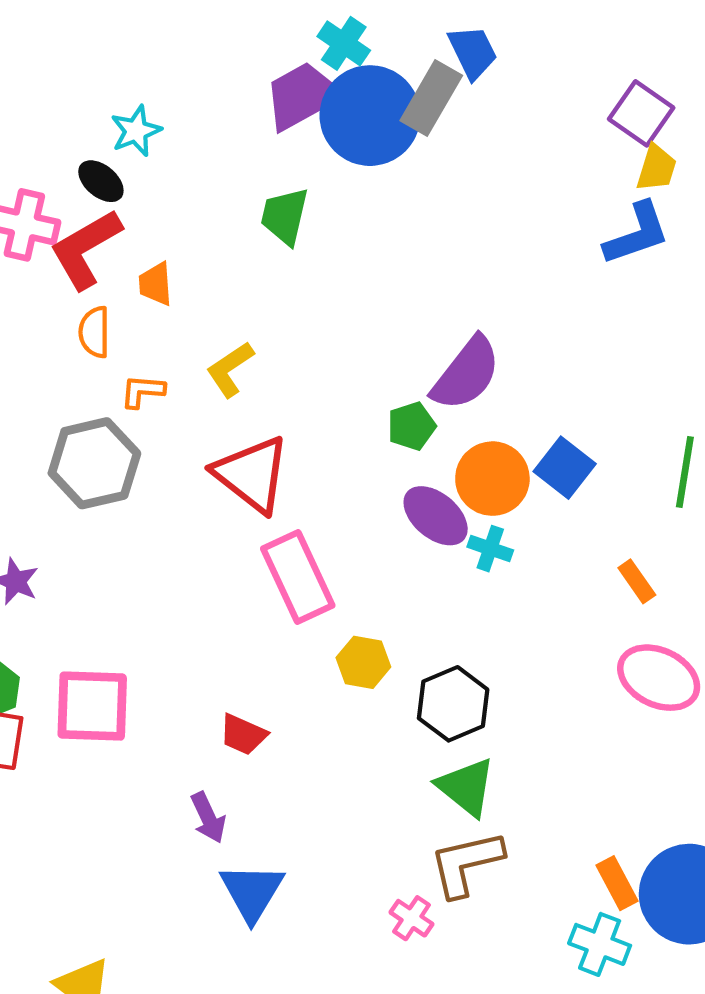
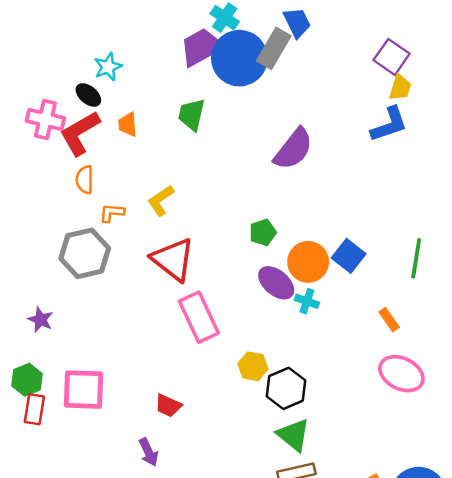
orange trapezoid: (156, 284) -> (128, 124), moved
purple semicircle: (466, 374) -> (293, 149), moved
yellow hexagon: (363, 662) -> (253, 366), moved

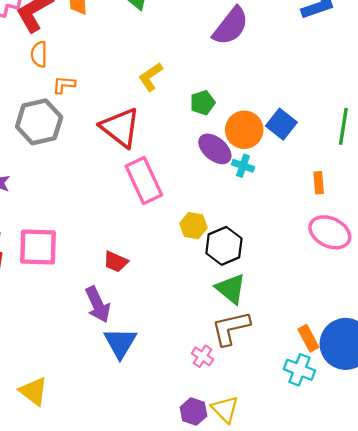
yellow L-shape: (161, 201) -> (151, 77), moved
orange rectangle: (389, 320) -> (319, 183), turned 30
purple arrow: (149, 452) -> (98, 304), size x1.4

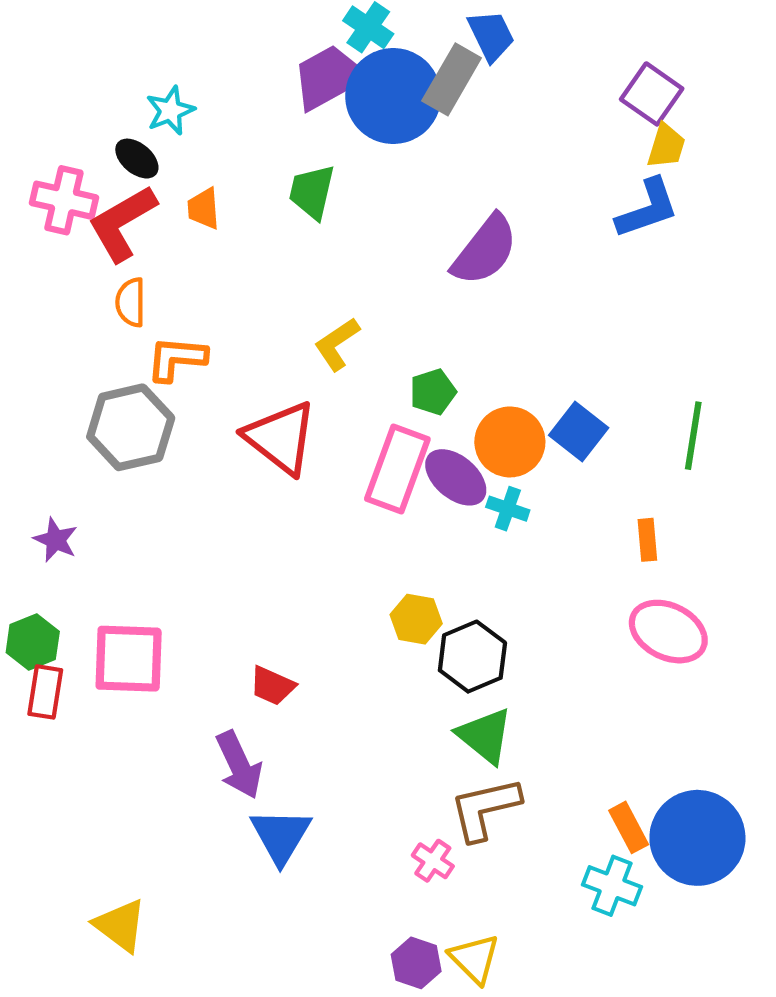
orange L-shape: (64, 85) -> (176, 359), size x1.4
pink rectangle: (144, 180) -> (397, 469), moved, turned 45

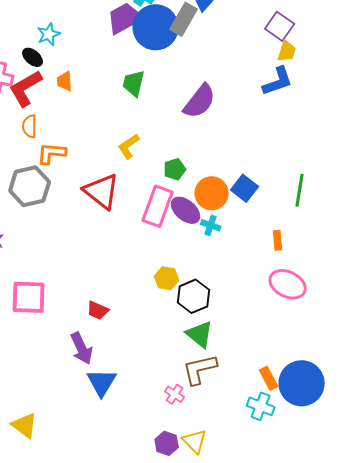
green trapezoid: (312, 192) -> (134, 83), moved

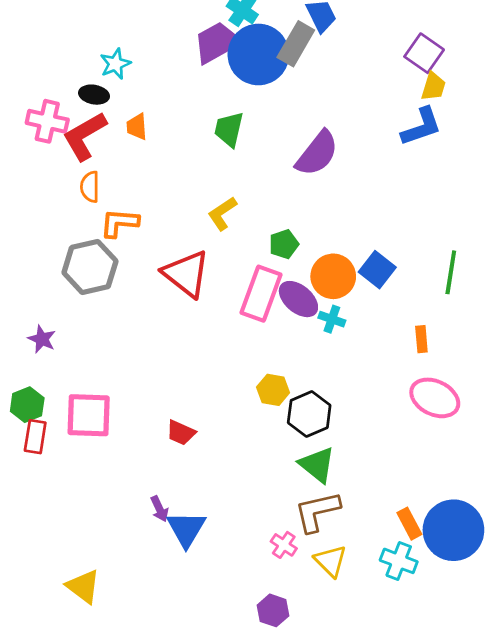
black ellipse: (33, 57) -> (94, 95), turned -30
purple arrow: (82, 348) -> (159, 509), moved, size x0.6
yellow triangle: (195, 441) -> (331, 561), moved

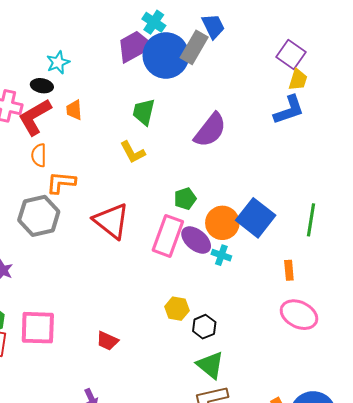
yellow L-shape: (222, 214) -> (133, 152), moved, turned -84
blue square: (377, 270) -> (256, 218), size x1.4
black hexagon: (309, 414) -> (204, 327), size x0.7

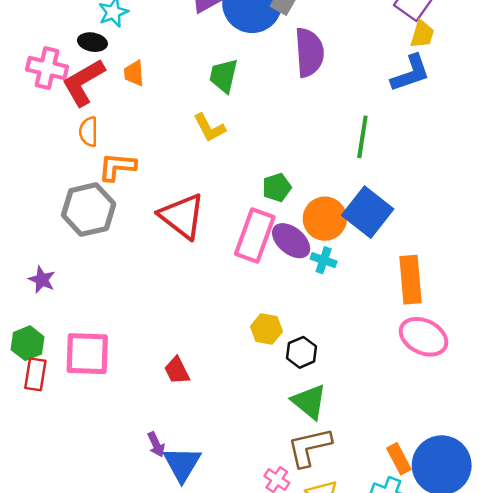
purple semicircle: (210, 130) -> (309, 52), moved, turned -42
green line: (311, 220) -> (362, 137), moved
orange rectangle: (289, 270) -> (411, 280), size x1.8
red trapezoid: (107, 341) -> (177, 370), turned 40

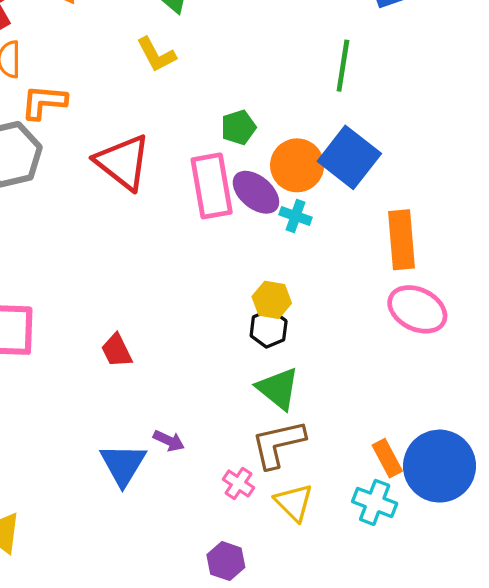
pink rectangle: (255, 235) -> (212, 186), turned -30
yellow hexagon: (266, 329) -> (272, 300), moved
purple arrow: (156, 444) -> (169, 441), moved, turned -40

